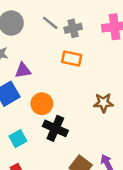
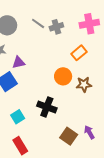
orange rectangle: (72, 59) -> (79, 53), moved, turned -49
orange circle: (42, 104) -> (63, 76), moved

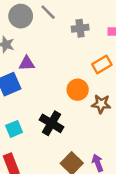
gray line: (38, 23) -> (48, 12), moved

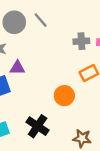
gray cross: (80, 28) -> (81, 41), moved
brown star: (101, 104) -> (82, 138), moved

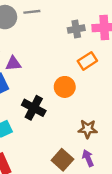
gray line: (41, 20) -> (32, 12), turned -49
black cross: (38, 126) -> (34, 108), moved

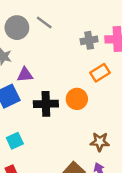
gray line: (32, 12) -> (44, 22), turned 42
black cross: (34, 108) -> (46, 104), moved, turned -30

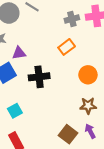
orange rectangle: (100, 73) -> (67, 47), moved
orange circle: (77, 99) -> (88, 75), moved

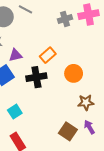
orange rectangle: (67, 47) -> (48, 55), moved
orange circle: (88, 75) -> (74, 73), moved

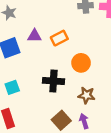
purple triangle: (15, 55) -> (34, 36), moved
black cross: (36, 77) -> (53, 81), moved

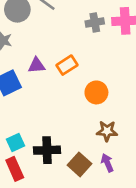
black cross: (53, 81) -> (47, 150), moved
cyan square: (12, 87) -> (16, 143), moved

